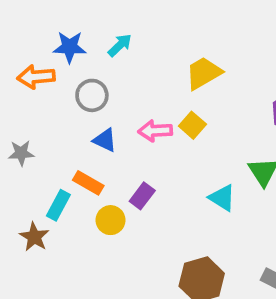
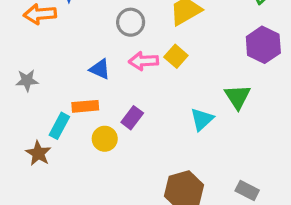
gray circle: (92, 95) -> (131, 22), moved
orange rectangle: (88, 183) -> (85, 106), turned -35
cyan triangle: (222, 198) -> (202, 119), turned 45

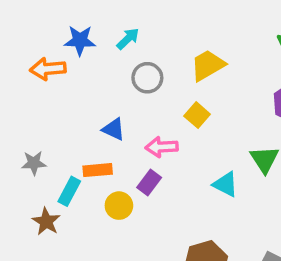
pink arrow: (144, 61) -> (162, 147), moved
gray star: (27, 80) -> (34, 163), moved
cyan triangle: (202, 119) -> (225, 184), turned -50

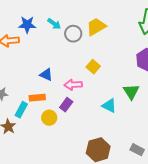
cyan arrow: (128, 39) -> (54, 24), turned 80
yellow trapezoid: (208, 65) -> (96, 27), moved
gray circle: (147, 78) -> (73, 34), moved

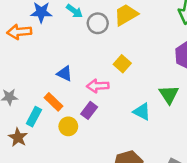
orange rectangle: (37, 98) -> (54, 102), turned 49

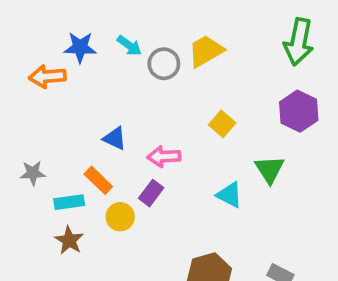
yellow square: (122, 64) -> (222, 124), moved
cyan rectangle: (34, 117) -> (69, 202), turned 54
brown star: (18, 137) -> (69, 240), moved

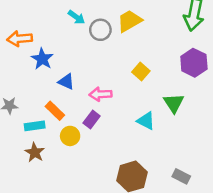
blue star: (80, 47) -> (42, 59), moved, turned 30

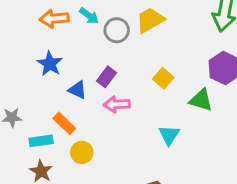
orange arrow: (20, 39) -> (54, 19), moved
green triangle: (174, 103) -> (201, 100), moved, turned -40
purple rectangle: (92, 120) -> (106, 77), moved
cyan triangle: (146, 121) -> (169, 135), turned 36

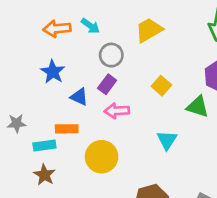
gray circle: (117, 30) -> (111, 55), moved
orange rectangle: (64, 123) -> (67, 129), turned -45
yellow circle: (82, 152) -> (102, 157), moved, size x1.5

